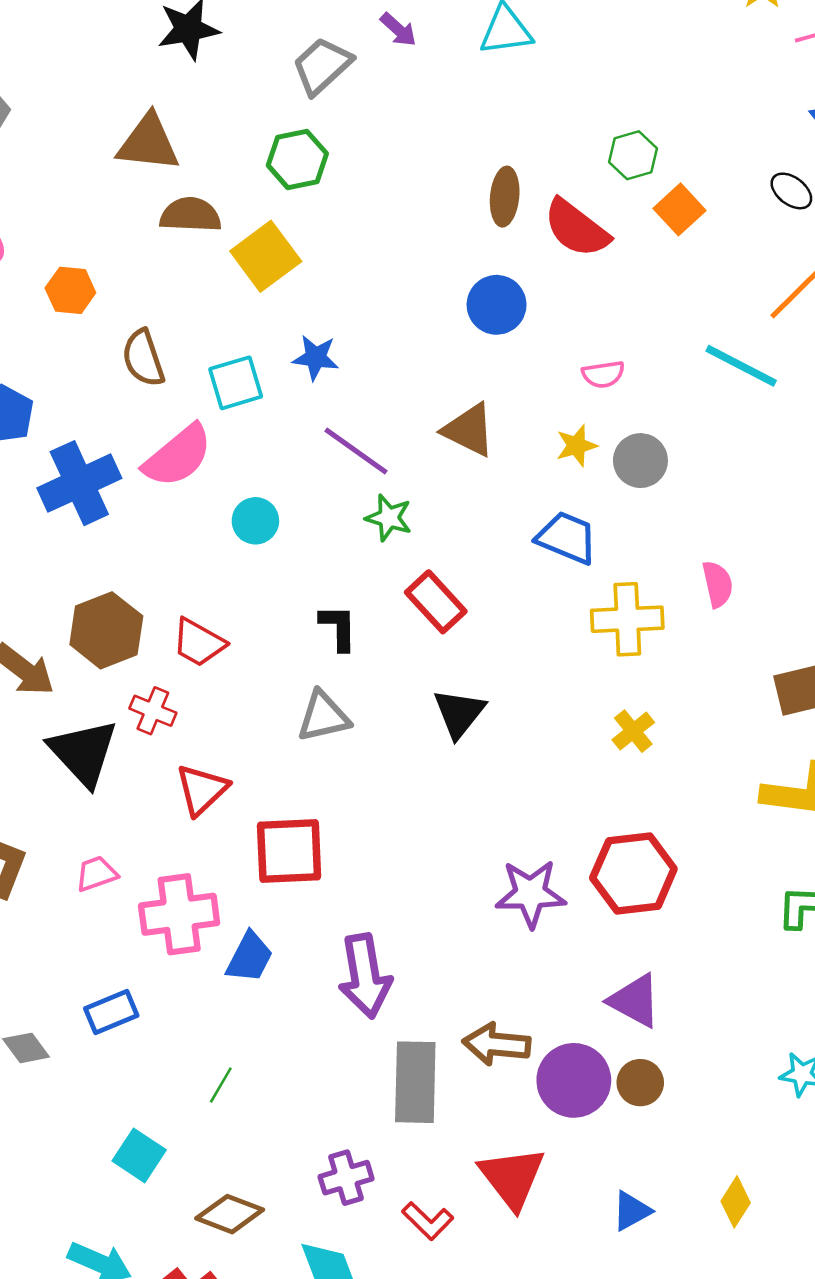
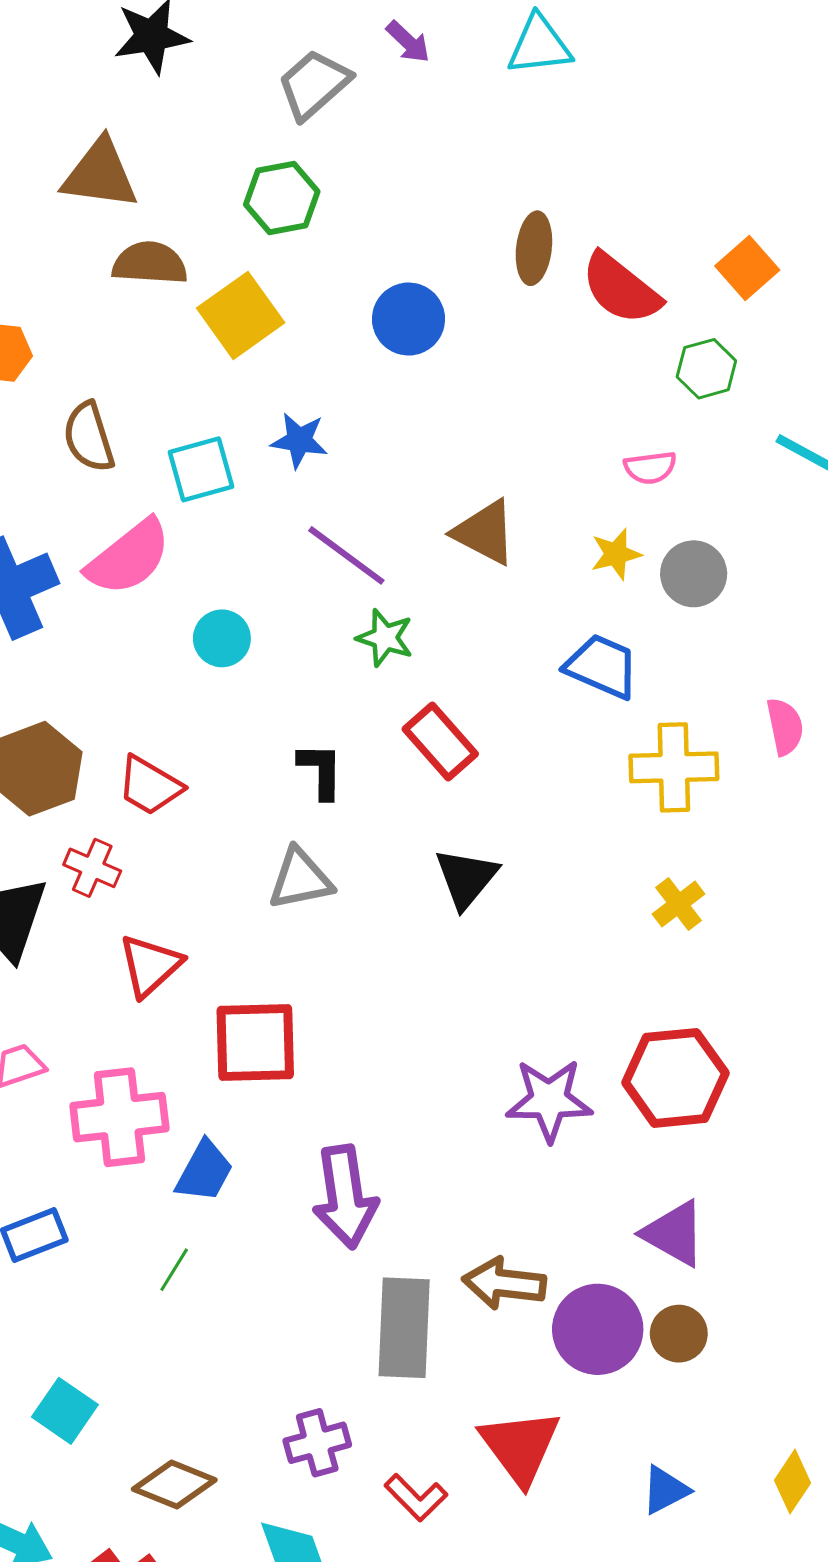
green hexagon: (633, 155) -> (706, 369), moved
blue circle: (497, 305) -> (409, 319), moved
green line: (221, 1085) -> (174, 1270), moved

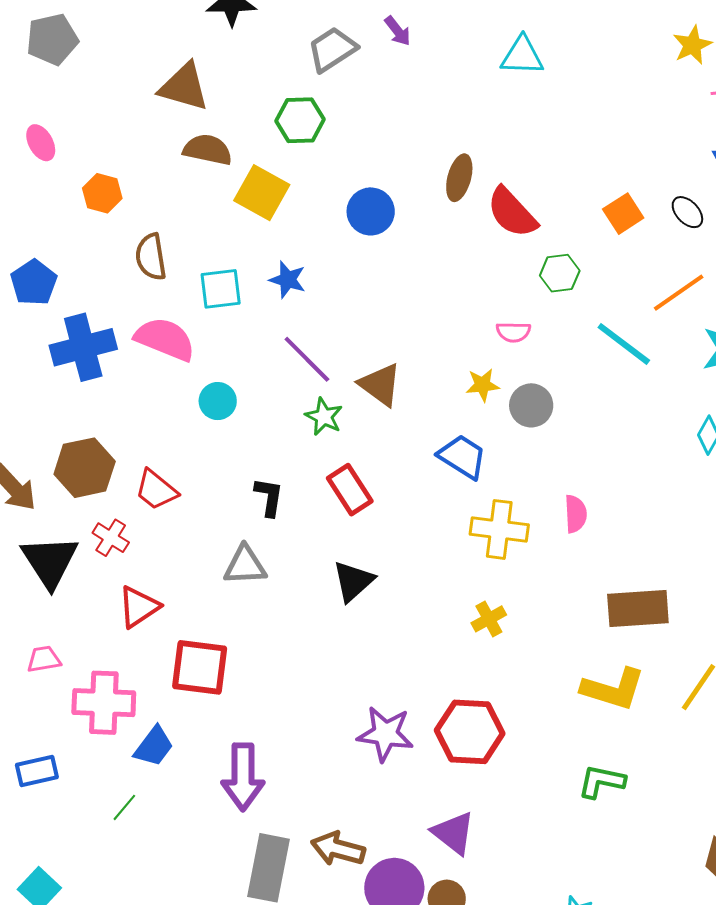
cyan triangle: (539, 45) -> (522, 56), moved
orange square: (747, 268) -> (623, 214), moved
yellow square: (241, 315) -> (262, 193), turned -34
brown triangle: (485, 532) -> (380, 385), moved
pink semicircle: (129, 557) -> (165, 339), turned -128

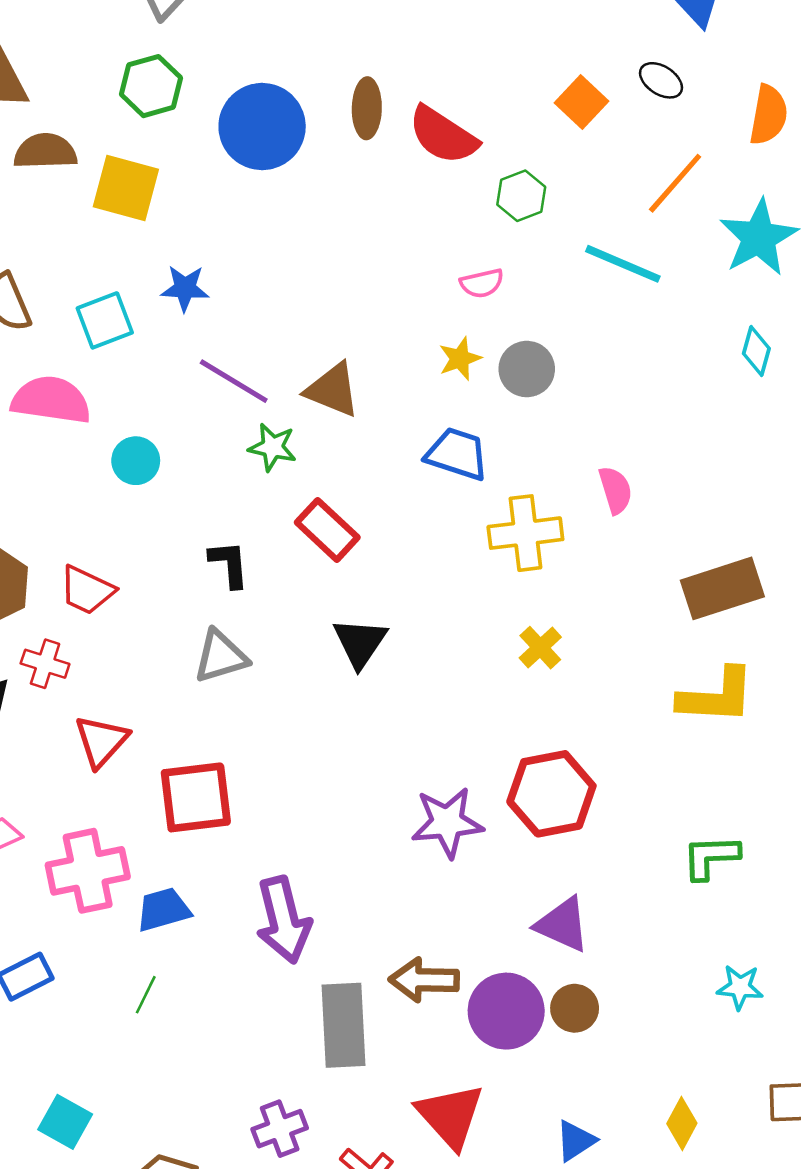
blue circle: (371, 211) -> (262, 127), moved, size x1.4
blue trapezoid: (154, 746) -> (163, 910), turned -129
green L-shape: (601, 781) -> (711, 857), moved

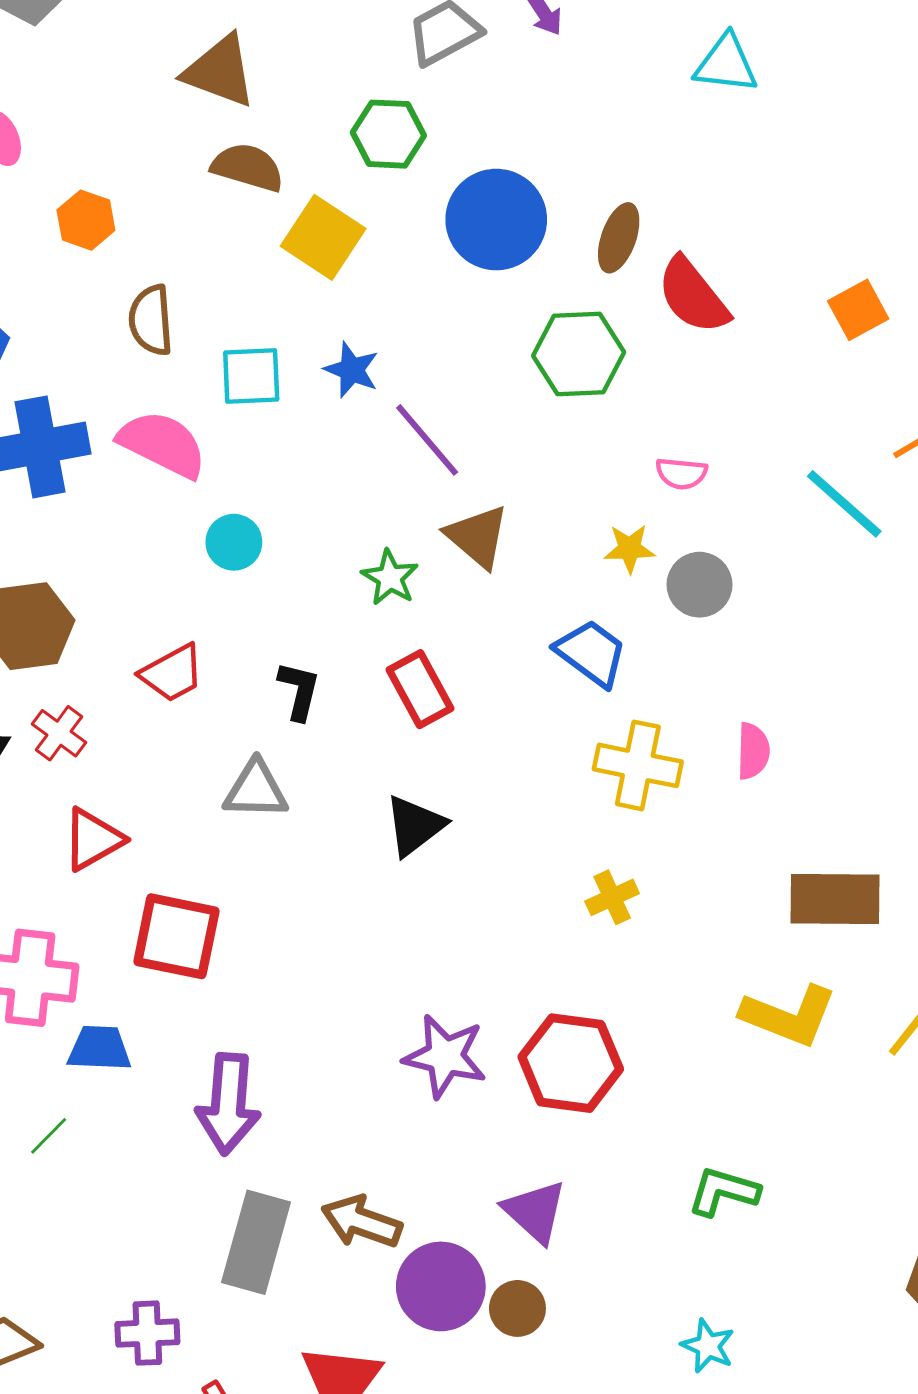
green hexagon: (521, 196) -> (579, 354), moved, size x1.5
purple line: (234, 381) -> (427, 440), moved
red trapezoid: (87, 590) -> (172, 673), moved, turned -72

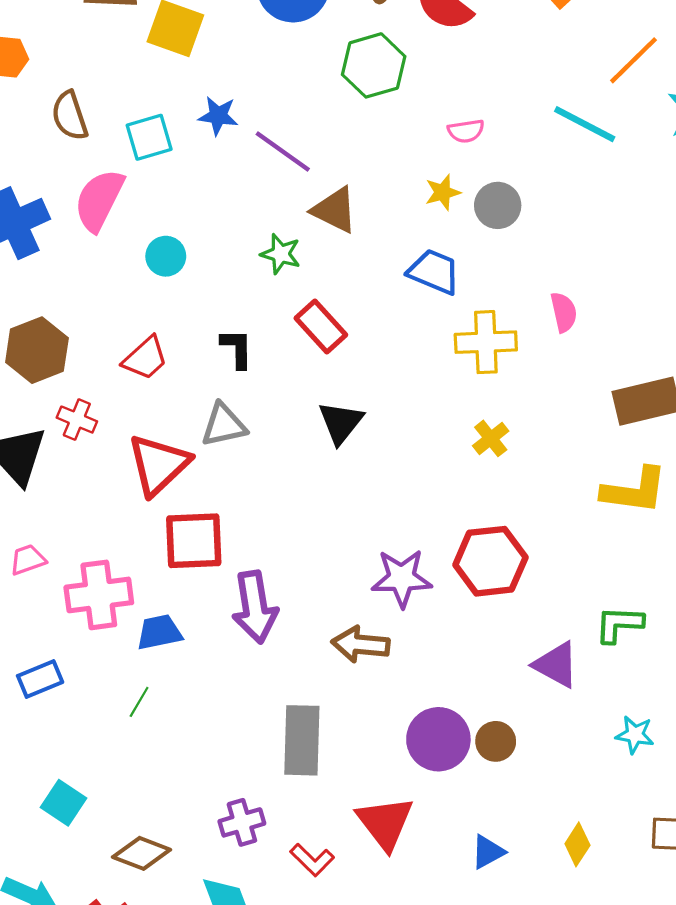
pink semicircle: (163, 444) -> (99, 200), turned -76
red triangle: (93, 839) -> (159, 464), moved, size x1.4
purple arrow: (228, 1104) -> (255, 607), moved
purple triangle: (535, 1212) -> (556, 665), moved
brown arrow: (362, 1222) -> (361, 644), moved

